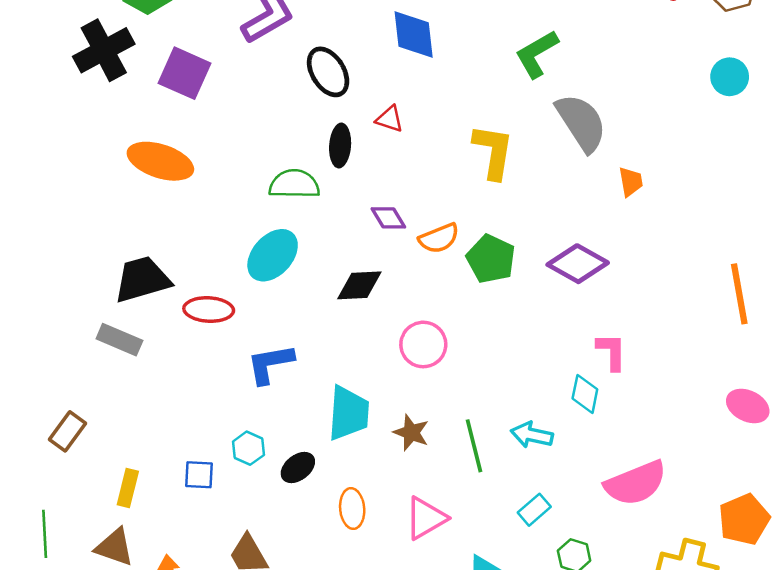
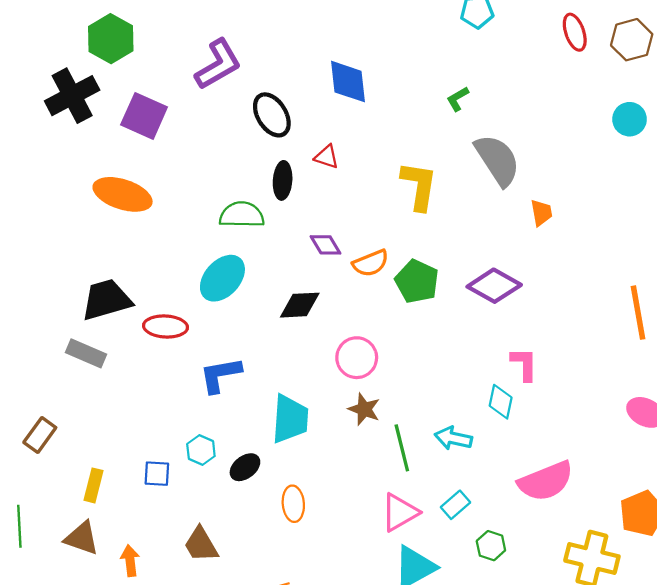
green L-shape: (537, 54) -> (458, 99), size x0.6
brown star: (411, 433) -> (364, 409), moved
pink triangle: (426, 518) -> (400, 512), moved

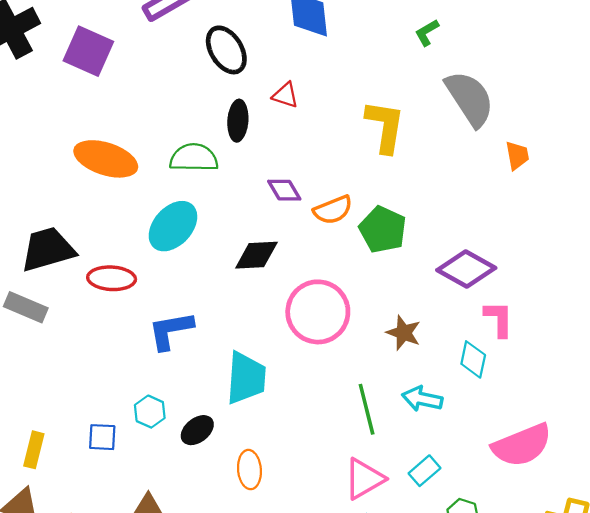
orange ellipse: (123, 194) -> (106, 159), moved
purple diamond: (494, 286) -> (466, 269), moved
pink circle: (357, 358) -> (318, 312), size x1.4
brown star: (364, 409) -> (404, 333), moved

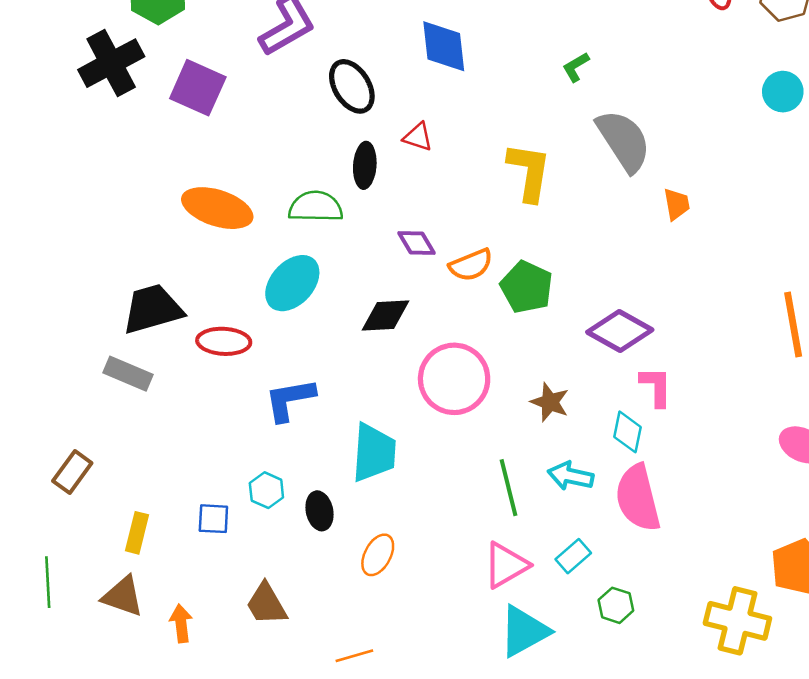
black ellipse: (197, 430) -> (320, 511), turned -64
pink semicircle: (522, 445) -> (638, 498), moved, turned 98
orange ellipse: (249, 470) -> (378, 555), turned 33

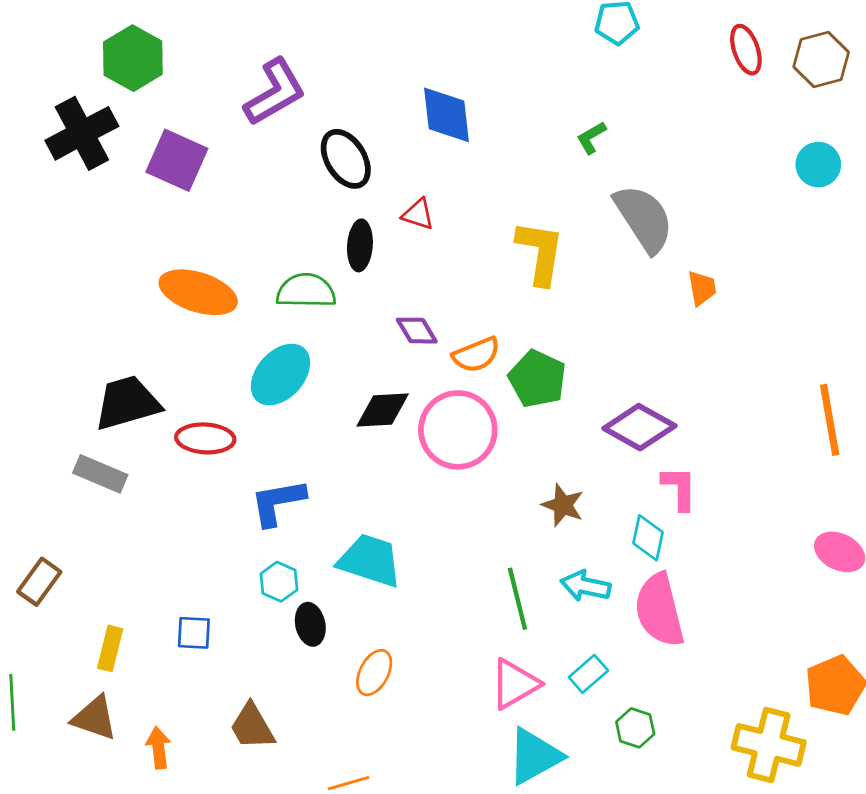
pink circle: (454, 379) -> (458, 430), moved
cyan trapezoid: (374, 453) -> (370, 560), turned -76
cyan hexagon: (266, 490) -> (279, 582), moved

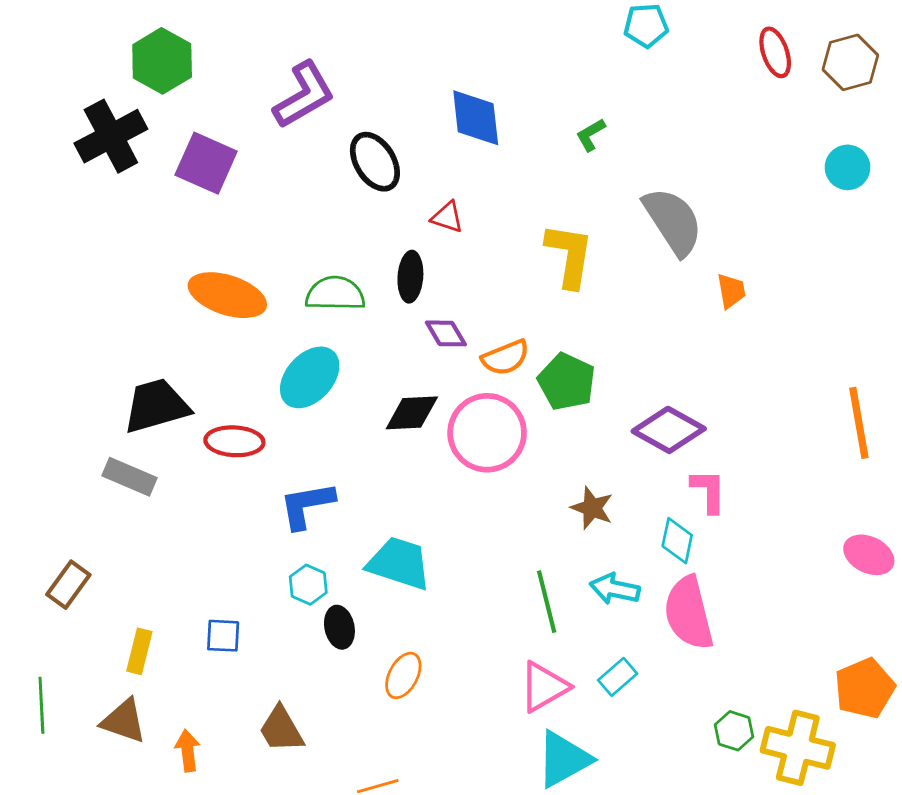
green L-shape: (591, 138) -> (591, 135), moved
black ellipse: (360, 245) -> (410, 277), moved
green hexagon: (635, 728) -> (734, 731), moved

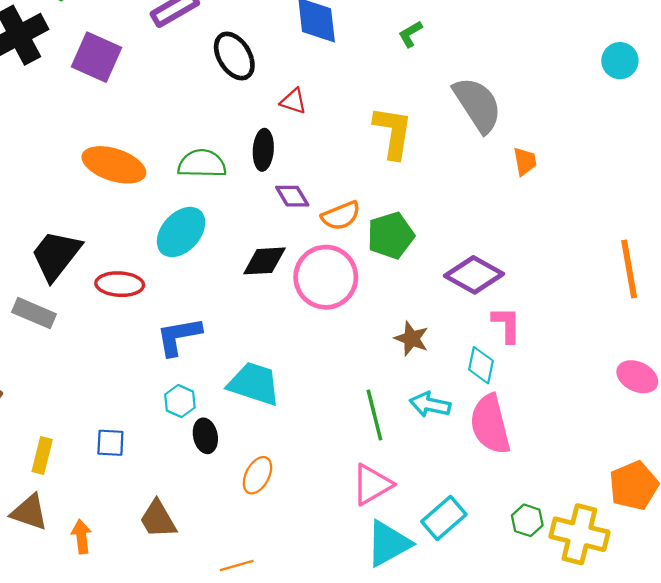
green pentagon: (567, 382) -> (391, 235), turned 30
black trapezoid: (156, 406) -> (56, 255), turned -36
cyan rectangle: (618, 677) -> (444, 518), moved, size x1.4

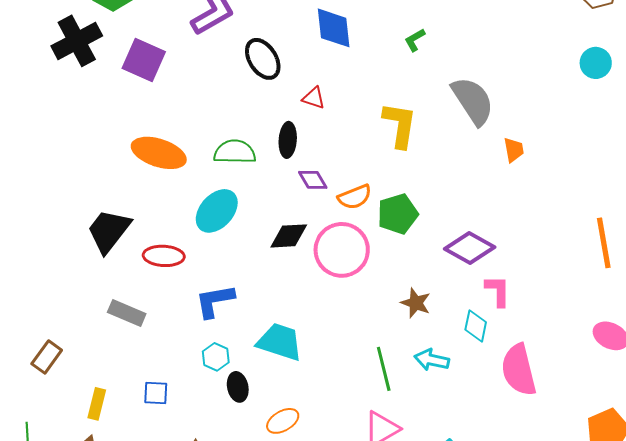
gray rectangle: (34, 313) -> (127, 313), moved
pink semicircle: (490, 424) -> (519, 370), moved
orange ellipse: (257, 475) -> (283, 421), turned 32

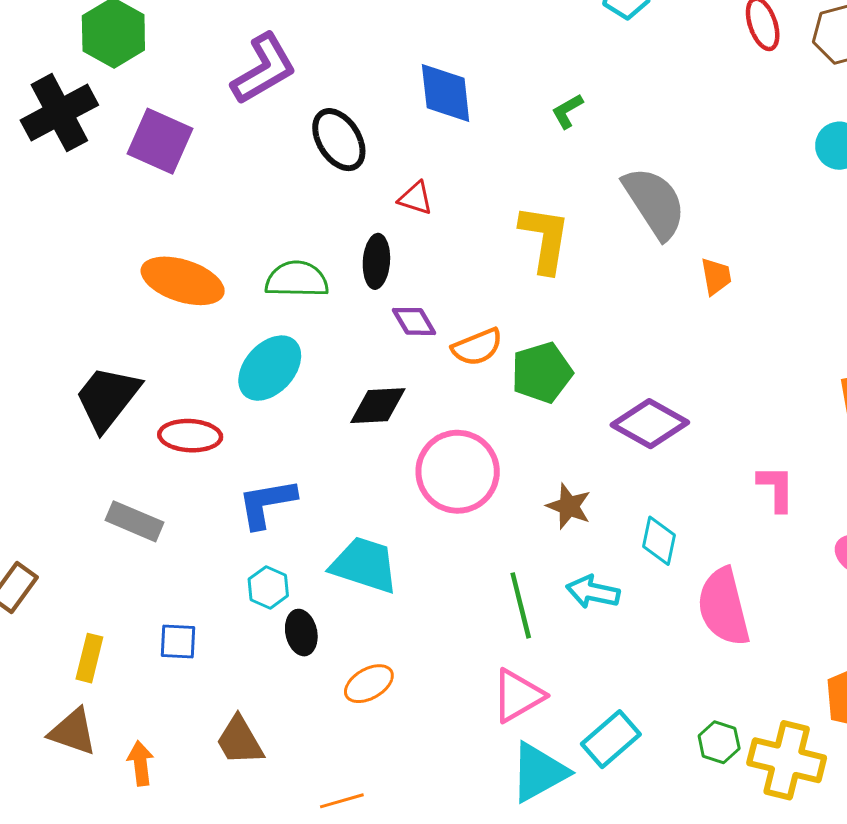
pink circle: (342, 250) -> (458, 472), moved
pink L-shape: (498, 291) -> (776, 488), moved

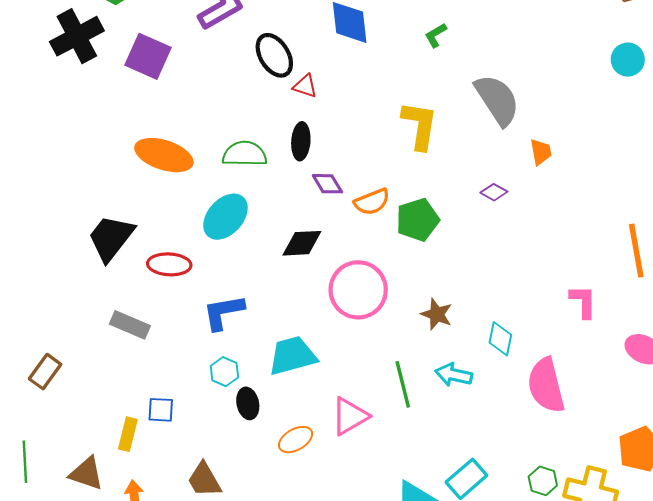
red triangle: (416, 198) -> (305, 86), moved
purple diamond: (650, 424) -> (494, 192), moved, size x0.5
cyan trapezoid: (364, 565) -> (292, 356), turned -33
yellow rectangle: (89, 658) -> (128, 434), moved
pink triangle: (518, 696) -> (350, 416), moved

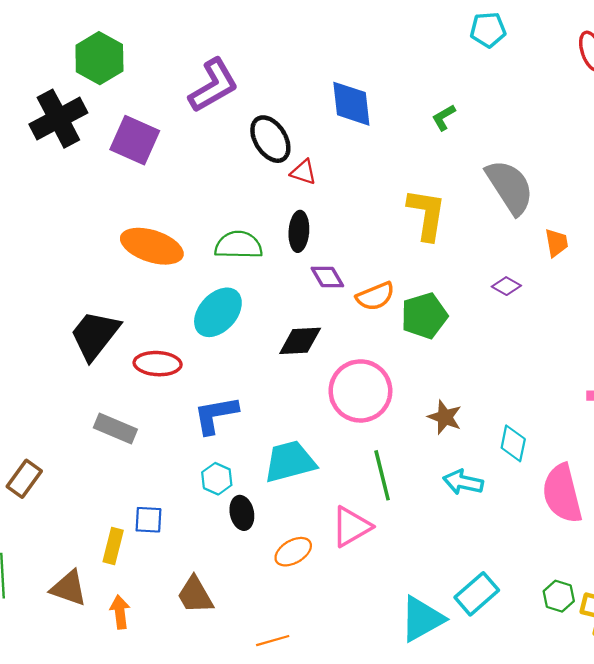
green line: (403, 384) -> (382, 475), moved

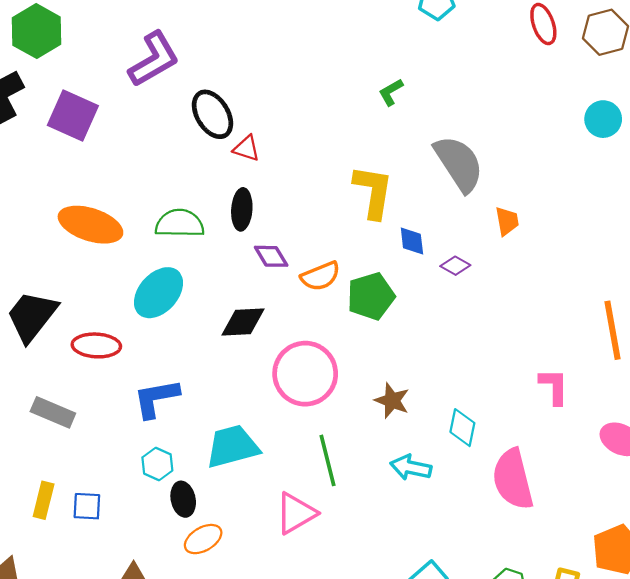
blue diamond: (351, 104) -> (412, 241), moved, size x0.6
yellow rectangle: (113, 546) -> (44, 500), moved
orange ellipse: (293, 552) -> (203, 539), moved

